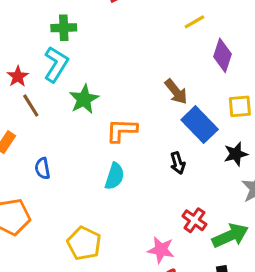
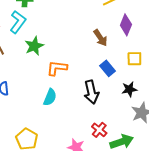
brown arrow: (176, 92) -> (100, 38), moved
blue rectangle: (200, 125) -> (107, 68), size x0.7
black arrow: (178, 163) -> (91, 92), size x1.6

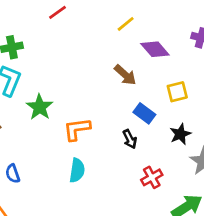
purple diamond: (126, 25) -> (155, 49), turned -50
black arrow: (91, 92) -> (130, 139), moved, size x0.6
red cross: (99, 130) -> (152, 177), moved, turned 35

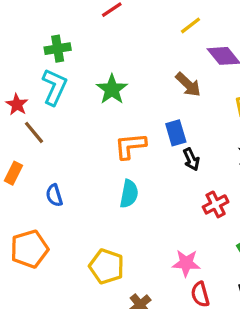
green star: (40, 107) -> (112, 89), moved
blue rectangle: (144, 113) -> (176, 133), moved, turned 35

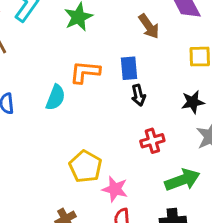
cyan semicircle: (129, 194) -> (56, 97), moved
yellow pentagon: (107, 266) -> (85, 167), moved

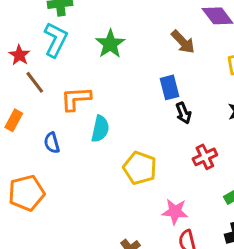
orange L-shape: (85, 72) -> (76, 99), moved
yellow pentagon: (85, 167) -> (140, 168), moved

